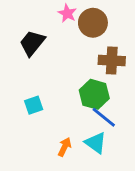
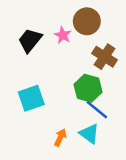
pink star: (67, 13) -> (63, 35), moved
brown cross: (112, 61) -> (104, 57), turned 30
cyan square: (34, 105) -> (31, 98), size x1.5

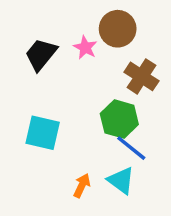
cyan square: (31, 98) -> (43, 133), turned 32

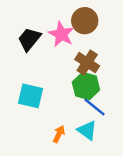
pink star: (85, 47) -> (61, 34), size x1.5
brown cross: (141, 76) -> (87, 63), moved

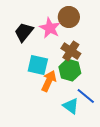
cyan square: (30, 96) -> (38, 65), moved
blue line: (95, 107) -> (86, 96), moved
orange arrow: (59, 134) -> (49, 81), moved, size x1.5

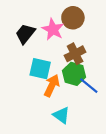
brown cross: (71, 51) -> (75, 54), turned 30
blue line: (86, 96) -> (89, 86), moved
cyan triangle: (71, 106) -> (61, 115), moved

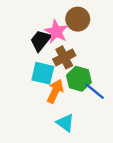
black trapezoid: (25, 34) -> (41, 41), moved
brown cross: (75, 54) -> (64, 57), moved

